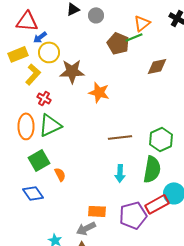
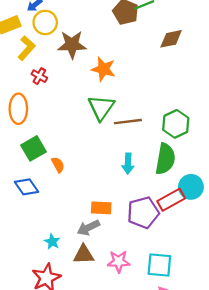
green triangle: (50, 125) -> (101, 108), moved, turned -30

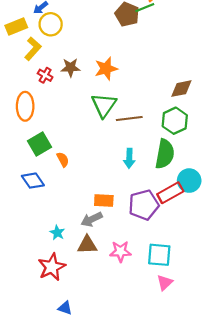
brown diamond: (171, 39) -> (181, 89), moved
brown star: (72, 45) -> (71, 67), moved, size x0.7
orange star: (103, 69) -> (106, 69), turned -30

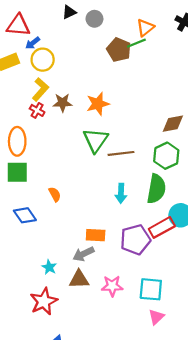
yellow L-shape: (33, 49) -> (40, 89), moved
green square: (40, 144) -> (17, 172), moved, turned 30

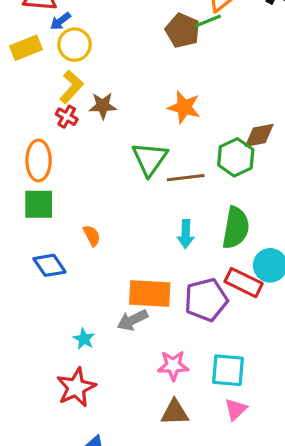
orange star: (98, 104) -> (184, 107), moved, turned 30
green hexagon: (166, 156) -> (236, 157), moved
red rectangle: (162, 227) -> (244, 283), turned 55
orange rectangle: (96, 235) -> (150, 293), size x1.5
brown triangle: (79, 279) -> (175, 412), moved

